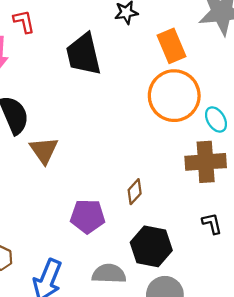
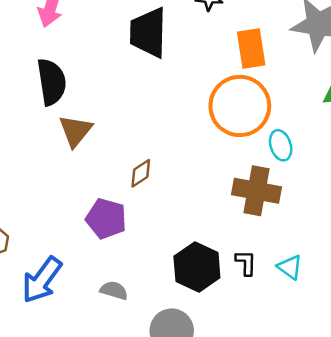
brown diamond: (135, 192) -> (141, 173), moved
black hexagon: (151, 246) -> (197, 267), moved
gray semicircle: (109, 274) -> (114, 290), size x0.7

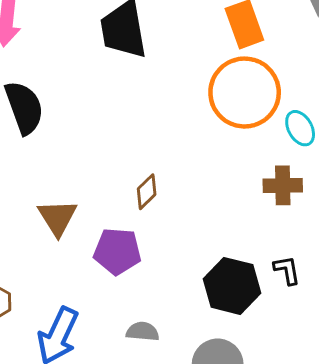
brown triangle: (75, 131) -> (57, 217), moved
brown cross: (256, 191) -> (283, 185), size x0.7

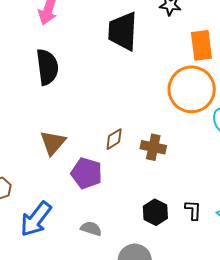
brown cross: (283, 185) -> (153, 147), moved
black hexagon: (232, 286) -> (155, 212), size x0.7

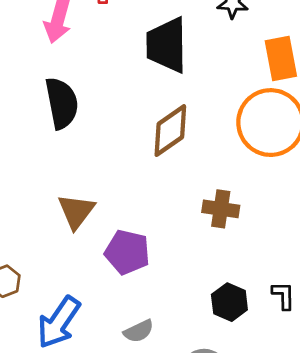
brown diamond: (114, 139) -> (170, 131), moved, size x1.6
gray semicircle: (91, 229) -> (139, 331), turned 140

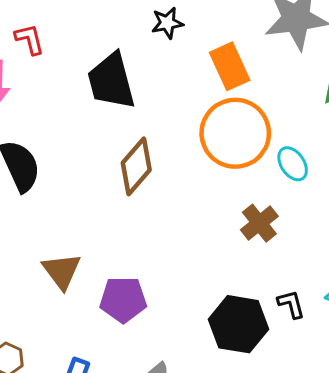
brown cross: (221, 209) -> (259, 223), moved, turned -33
black hexagon: (229, 302) -> (238, 324), size x1.5

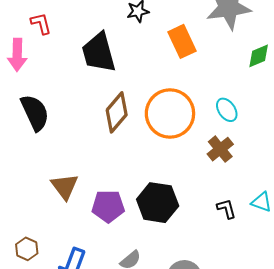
orange circle: (235, 133) -> (170, 114), moved
brown cross: (259, 223) -> (220, 149), moved
black hexagon: (238, 324) -> (158, 203), moved

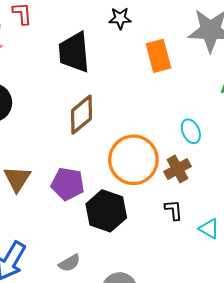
orange circle: (170, 114) -> (133, 160), moved
purple pentagon: (108, 206) -> (68, 184), moved
black L-shape: (226, 209) -> (174, 210), moved

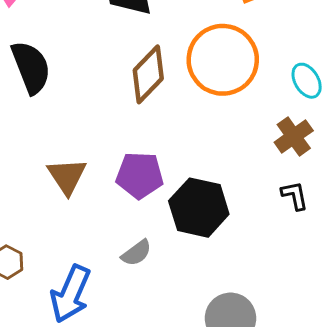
orange circle: (133, 160) -> (223, 60), moved
gray semicircle: (69, 263) -> (136, 253), moved

